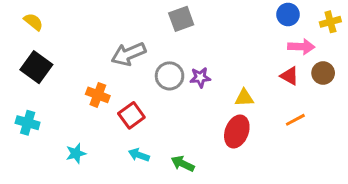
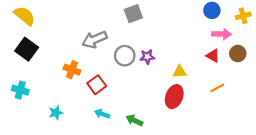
yellow semicircle: (33, 22) -> (25, 16), size x1.5

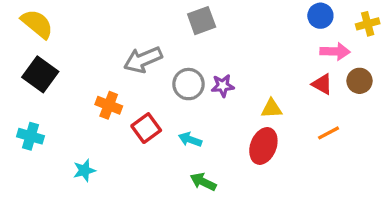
cyan arrow: (102, 114) -> (190, 139), moved

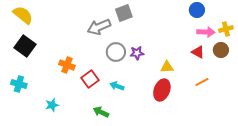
yellow cross: (368, 24) -> (226, 29), moved
gray arrow: (143, 60) -> (99, 27), moved
green arrow: (203, 182) -> (101, 112), moved

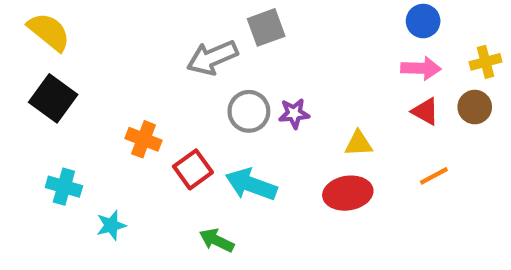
pink arrow: (206, 32) -> (421, 68), moved
cyan cross: (19, 84) -> (64, 187), moved
cyan arrow: (117, 86) -> (251, 184), size x1.6
red ellipse: (162, 90) -> (348, 193), turned 60

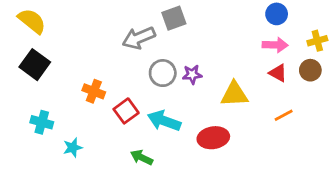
yellow triangle: (359, 144) -> (234, 94), size x1.5
red ellipse: (348, 193) -> (213, 138), moved

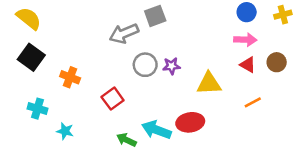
yellow cross: (317, 41) -> (283, 15), moved
orange cross: (94, 91) -> (70, 77), moved
cyan arrow: (164, 121) -> (156, 130), moved
cyan star: (73, 148) -> (65, 131), turned 30

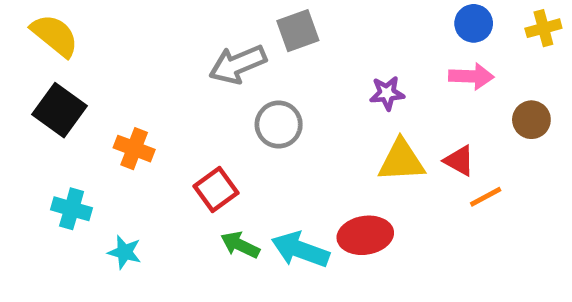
red triangle: (248, 65) -> (459, 161), moved
purple star: (171, 66) -> (387, 93), moved
green arrow: (126, 140) -> (240, 245), moved

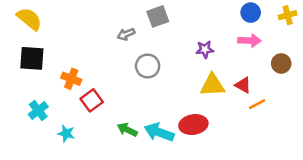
gray arrow: (238, 64) -> (126, 34), size x0.6
black square: (59, 110) -> (32, 58), turned -32
red square: (216, 190) -> (92, 100), moved
cyan cross: (72, 209) -> (38, 111), turned 36

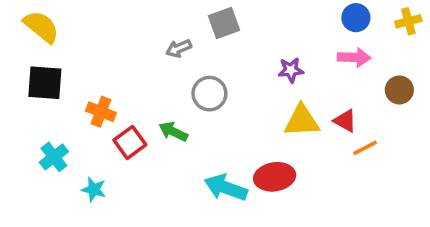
green arrow: (127, 130) -> (173, 132), moved

